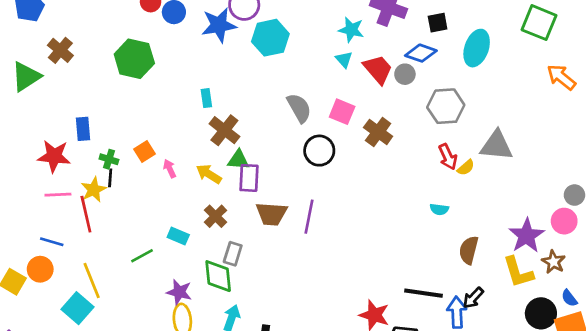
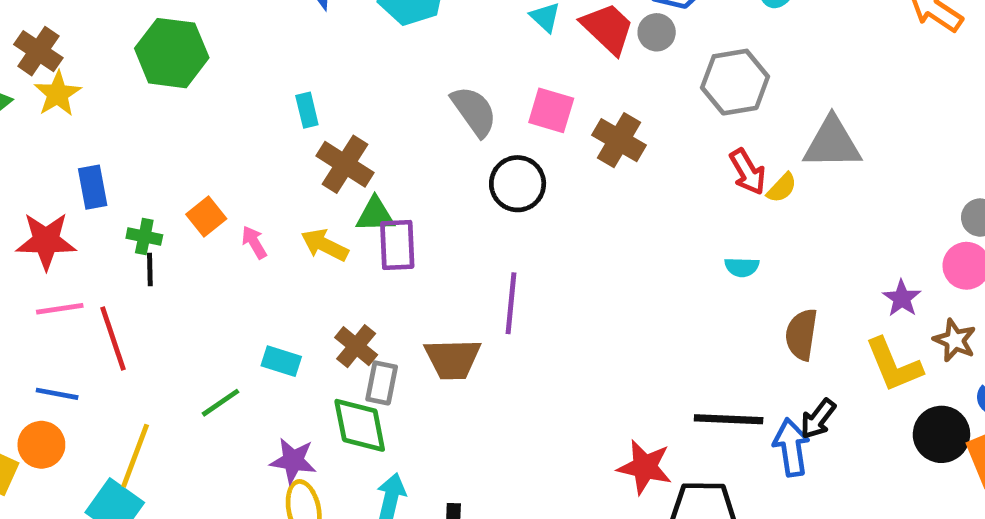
yellow star: (94, 190) -> (58, 94), moved
brown trapezoid: (271, 214) -> (453, 359), moved
brown cross: (216, 216) -> (356, 346), moved
purple star: (526, 236) -> (902, 298), size x0.6
yellow line: (92, 280) -> (135, 456), turned 48

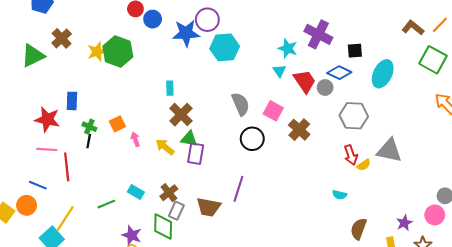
yellow star: (58, 94) -> (97, 52), moved

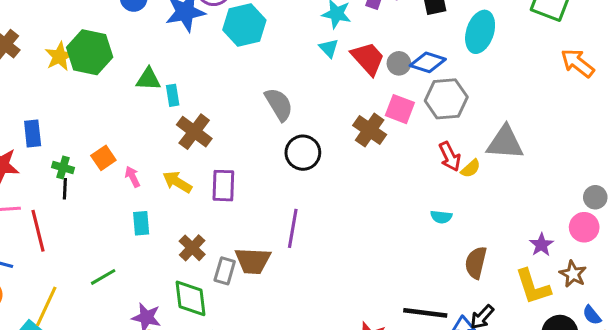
blue diamond: (339, 73) -> (428, 62), moved
pink square: (273, 111) -> (400, 109), moved
green triangle: (189, 139) -> (148, 79), moved
cyan rectangle: (136, 192) -> (141, 223), moved, turned 63
gray rectangle: (176, 211) -> (225, 271), moved

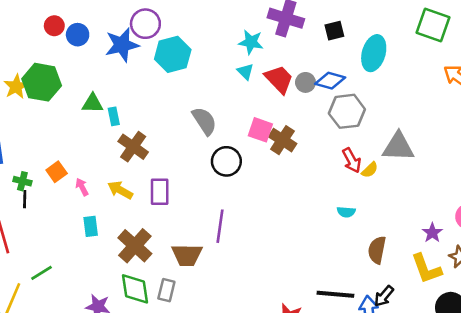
pink square: (400, 109) -> (260, 130), moved
brown cross: (192, 248) -> (135, 246), size x1.5
gray rectangle: (225, 271) -> (166, 290), moved
green line: (103, 277) -> (42, 273), moved

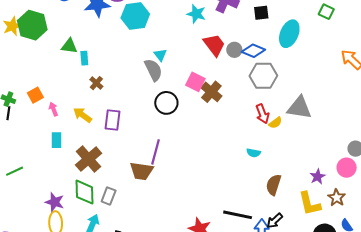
green square: (433, 25) -> (326, 12), moved, size x0.6
cyan triangle: (245, 72) -> (160, 55), moved
brown cross: (133, 147) -> (96, 83), size x0.6
brown trapezoid: (187, 255) -> (142, 171), moved

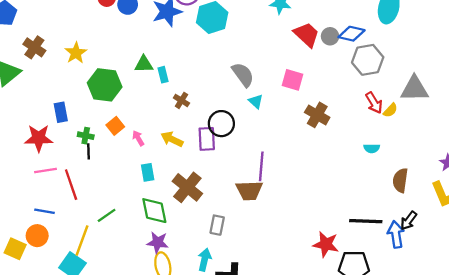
green hexagon: (32, 25) -> (105, 85), moved
cyan triangle: (160, 55) -> (256, 101), moved
brown cross: (211, 92) -> (317, 115), moved
black circle: (166, 103) -> (221, 124), moved
green diamond: (85, 192) -> (154, 211), moved

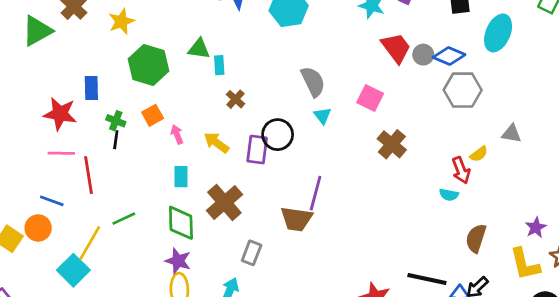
gray triangle: (414, 89) -> (511, 134), size x0.6
red arrow: (374, 103) -> (461, 170), moved

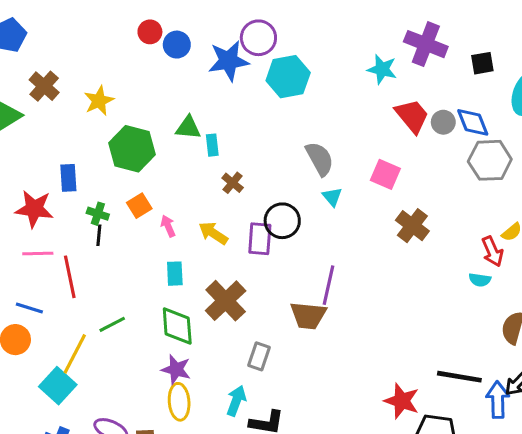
blue diamond: (449, 56) -> (473, 122), turned 48

